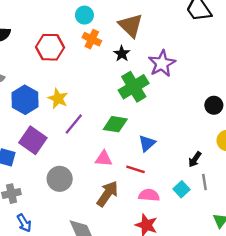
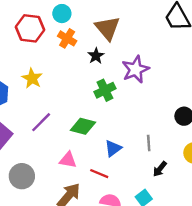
red hexagon: (50, 47) -> (30, 28), moved
green cross: (134, 87) -> (105, 90), size x0.7
yellow star: (58, 98) -> (32, 78), moved
gray line: (204, 182) -> (149, 143), moved

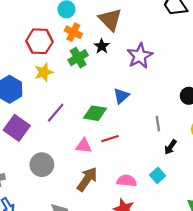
red hexagon: (30, 28) -> (39, 41), moved
yellow star: (32, 78) -> (44, 72), turned 30
green cross: (105, 90) -> (78, 58), moved
blue triangle: (113, 148) -> (121, 96), moved
red line: (99, 174) -> (110, 139), moved, turned -36

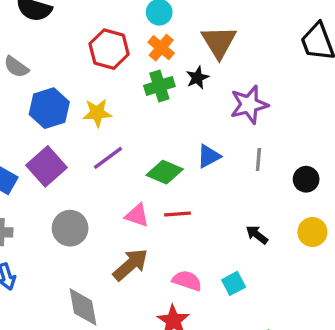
yellow star: (44, 72) -> (97, 113), moved
gray line: (158, 124) -> (258, 159), moved
black arrow: (170, 147) -> (257, 235), moved, turned 80

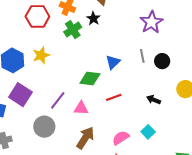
purple star: (249, 105) -> (151, 22), moved
purple line: (108, 158) -> (58, 100), moved
black circle: (306, 179) -> (162, 61), moved
red line: (177, 214) -> (114, 97), moved
pink semicircle: (187, 281) -> (121, 138), turned -36

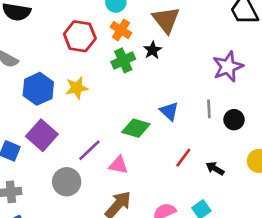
blue triangle: (113, 62) -> (169, 111), turned -42
red line: (114, 97) -> (183, 158), moved, turned -42

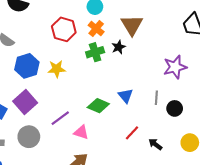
gray circle: (67, 182) -> (29, 137), moved

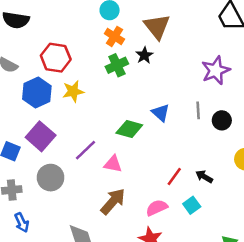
red hexagon: (64, 29) -> (56, 58), moved
red line: (132, 133) -> (174, 177), moved
black arrow: (155, 144) -> (204, 177), moved

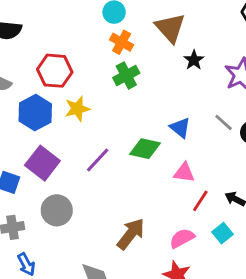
black star: (144, 55) -> (194, 60), moved
gray line: (198, 110) -> (224, 122), turned -42
purple line: (86, 150) -> (98, 160), moved
pink triangle: (113, 164) -> (184, 173), moved

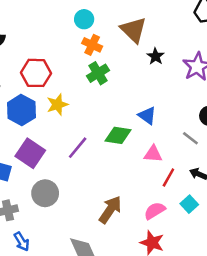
gray line: (224, 122) -> (190, 138), moved

